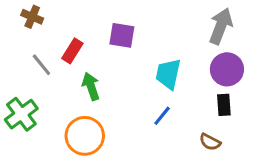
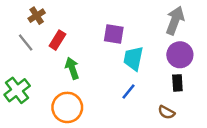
brown cross: (32, 17) -> (37, 16), moved, turned 35
purple square: (122, 35) -> (114, 34), moved
gray line: (41, 65) -> (26, 43), moved

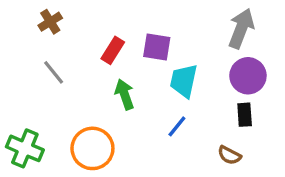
red rectangle: (57, 40) -> (113, 50), moved
gray line: (26, 43) -> (54, 72), moved
green arrow: (72, 68) -> (125, 94), moved
green cross: (17, 90) -> (25, 148), moved, turned -30

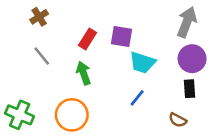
cyan trapezoid: (184, 81) -> (142, 63), turned -84
green arrow: (125, 94) -> (84, 73), moved

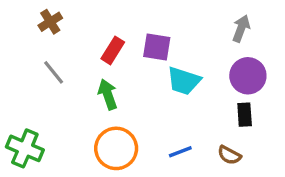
gray arrow: (187, 22) -> (241, 28), size x0.7
blue line: (137, 98) -> (180, 152), moved, turned 30
orange circle: (72, 115) -> (116, 148), moved

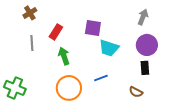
red rectangle: (113, 50) -> (56, 32), moved
gray line: (54, 72) -> (32, 43), turned 35
blue line: (180, 152) -> (101, 78), moved

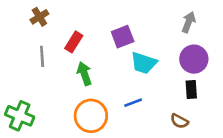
purple square: (93, 28) -> (123, 37), turned -30

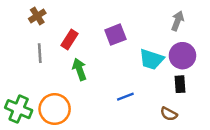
cyan trapezoid: (144, 63) -> (151, 59), moved
orange circle: (91, 116) -> (55, 109), moved

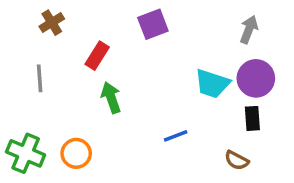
purple square: (115, 35) -> (153, 24), moved
gray line: (40, 53) -> (40, 78), moved
orange circle: (55, 109) -> (76, 153), size x0.7

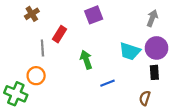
gray line: (40, 78) -> (42, 48), moved
green arrow: (111, 98) -> (86, 60), moved
orange circle: (76, 153) -> (36, 76), moved
brown semicircle: (237, 160) -> (145, 98), turned 80

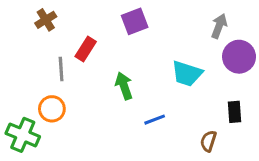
purple circle: (157, 48) -> (239, 57), moved
black rectangle: (154, 72) -> (234, 112), moved

